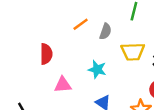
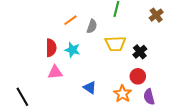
red semicircle: (46, 54) -> (51, 48), moved
cyan star: (97, 69) -> (72, 50), moved

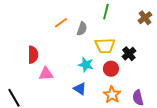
red semicircle: (51, 48) -> (33, 55), moved
cyan star: (72, 50) -> (86, 65), moved
red circle: (138, 76) -> (111, 69), moved

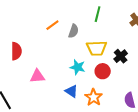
red semicircle: (33, 55) -> (16, 51), moved
orange star: (112, 95) -> (94, 97), moved

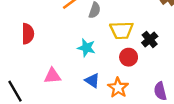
cyan star: (78, 67) -> (86, 48), moved
pink triangle: (37, 76) -> (52, 76), moved

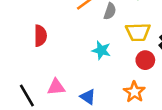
pink triangle: (52, 76) -> (56, 87), moved
blue triangle: (92, 81) -> (88, 97), moved

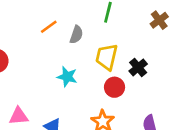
yellow trapezoid: (138, 32) -> (107, 57), turned 105

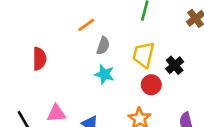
gray semicircle: (76, 35) -> (103, 46), moved

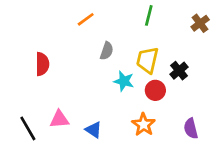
orange line: (86, 25) -> (86, 19), moved
cyan star: (104, 74) -> (124, 81), moved

